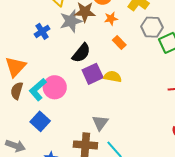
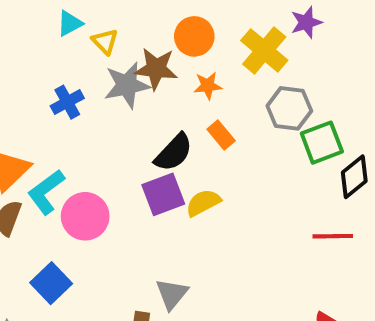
black semicircle: (81, 53) -> (174, 153), moved
yellow semicircle: (113, 77) -> (203, 203), turned -42
cyan L-shape: (38, 89) -> (46, 192), moved

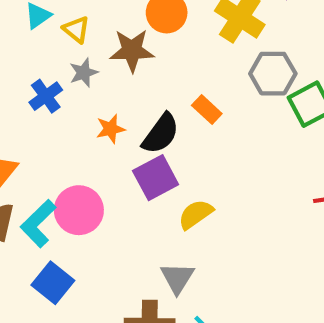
gray star: (127, 85) -> (84, 73), moved, size x0.6
orange star: (208, 86) -> (110, 129), moved
cyan L-shape: (46, 192) -> (38, 223), moved
yellow semicircle: (203, 203) -> (196, 214), moved

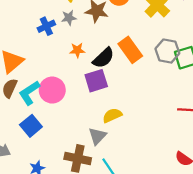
gray hexagon: (273, 74) -> (167, 51), moved
orange rectangle: (207, 110) -> (130, 50), size x1.6
yellow semicircle: (196, 214) -> (112, 115), moved

